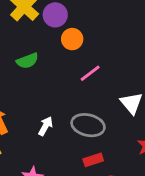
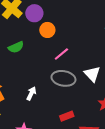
gray ellipse: (88, 125) -> (63, 78), moved

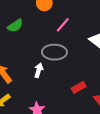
gray ellipse: (63, 78) -> (54, 52), moved

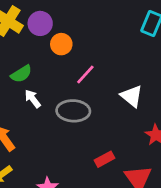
white arrow: (39, 70) -> (33, 99), moved, turned -56

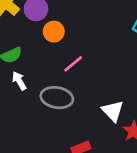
white triangle: (132, 96) -> (113, 111), moved

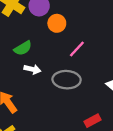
white arrow: (19, 81) -> (32, 69), turned 140

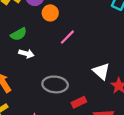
gray ellipse: (67, 80) -> (55, 84), moved

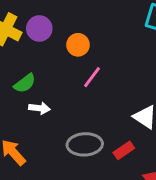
orange circle: (50, 13) -> (78, 45), moved
red rectangle: (79, 102) -> (124, 150), moved

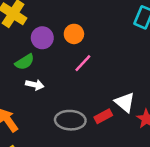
purple circle: (39, 28) -> (42, 38), moved
red rectangle: (124, 150) -> (103, 116), moved

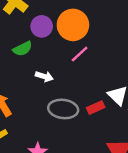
orange circle: (74, 34) -> (73, 25), size x1.6
white arrow: (35, 85) -> (44, 76), moved

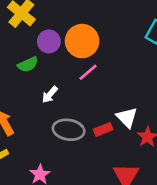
white arrow: (44, 76) -> (50, 95), turned 112

